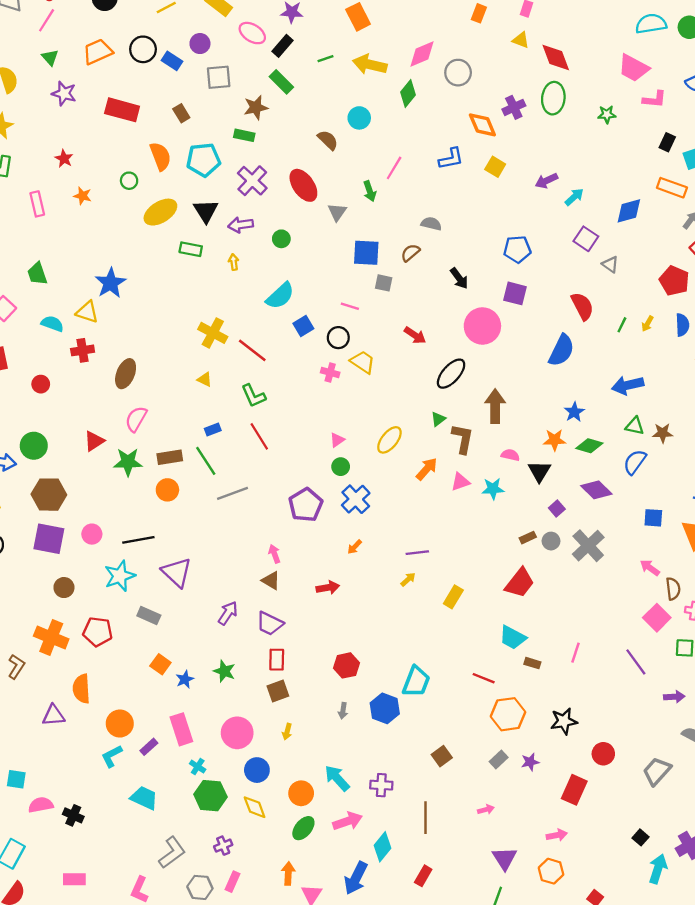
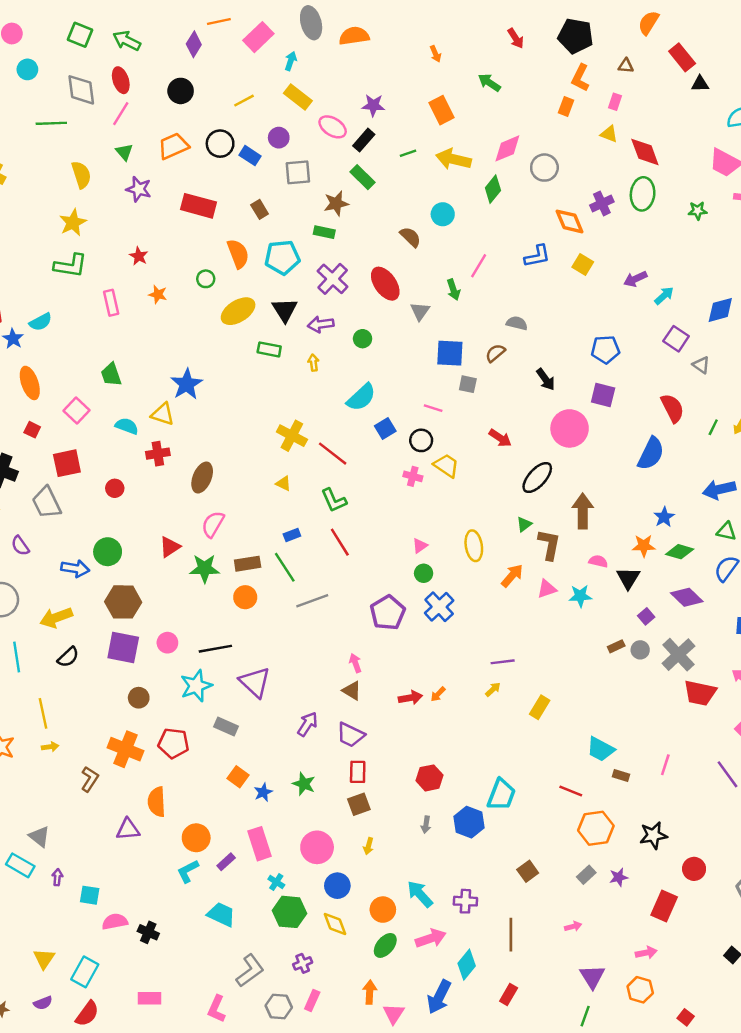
yellow ellipse: (389, 440) -> (474, 546), turned -48
orange arrow: (355, 547) -> (438, 694), moved
red trapezoid: (520, 583) -> (700, 693), moved, turned 64

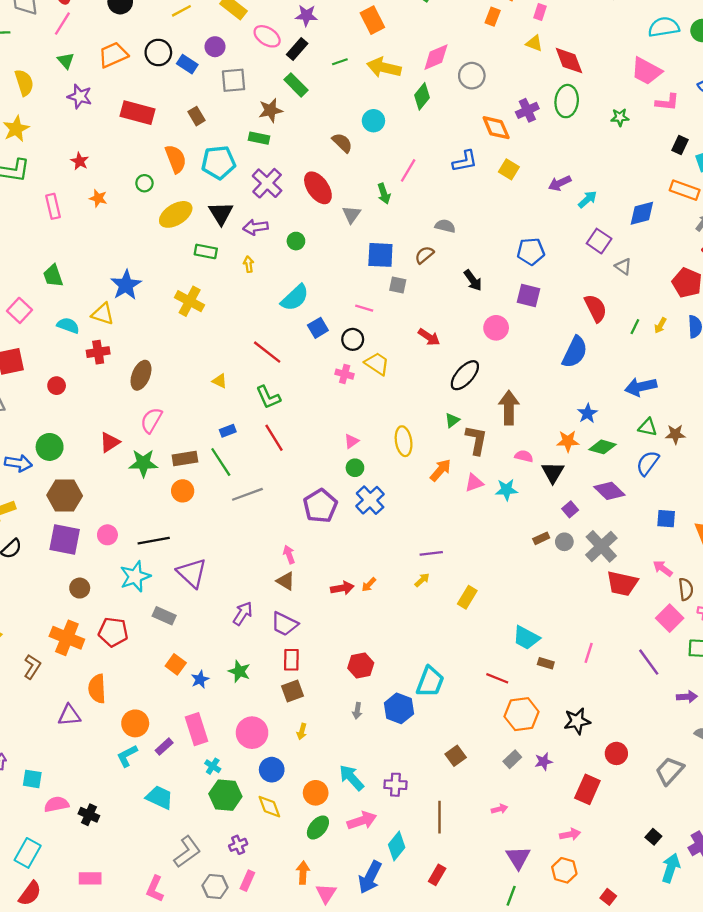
pink circle: (570, 428) -> (496, 328), size x0.7
yellow cross: (292, 436) -> (190, 301), moved

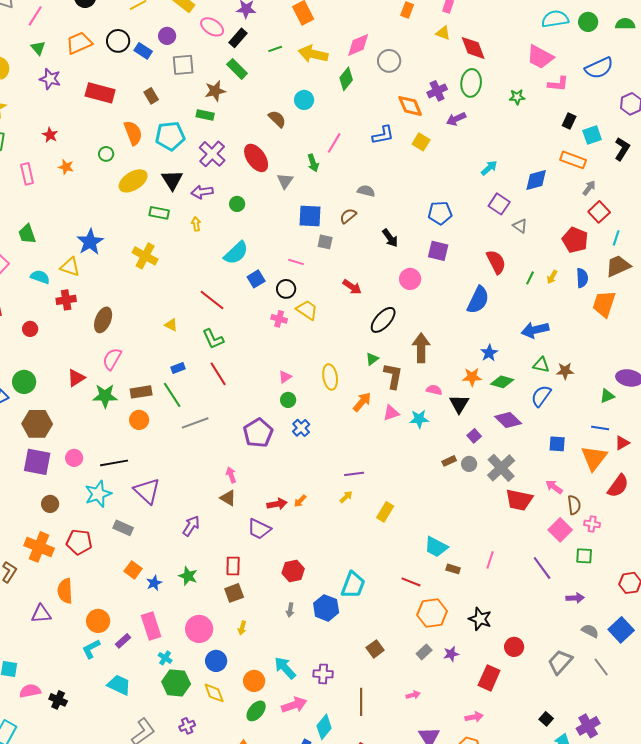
purple arrow: (560, 183) -> (456, 119), moved
blue cross: (370, 500) -> (301, 428), size x0.7
purple trapezoid: (284, 624) -> (259, 529), moved
black star: (577, 721) -> (480, 619), turned 30

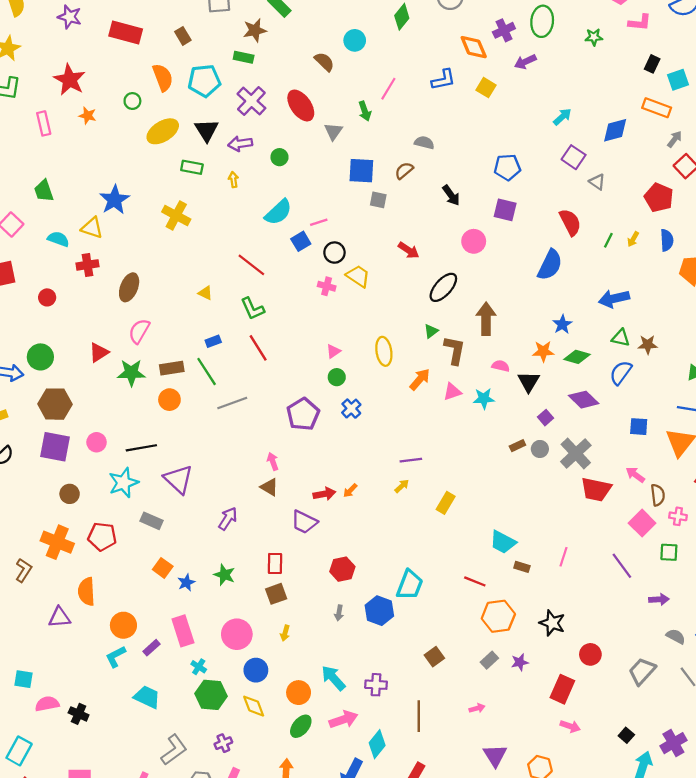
red star: (50, 135) -> (70, 80), size x1.8
pink line: (296, 262) -> (319, 222), moved, turned -35
pink arrow: (474, 717) -> (570, 726), moved, turned 30

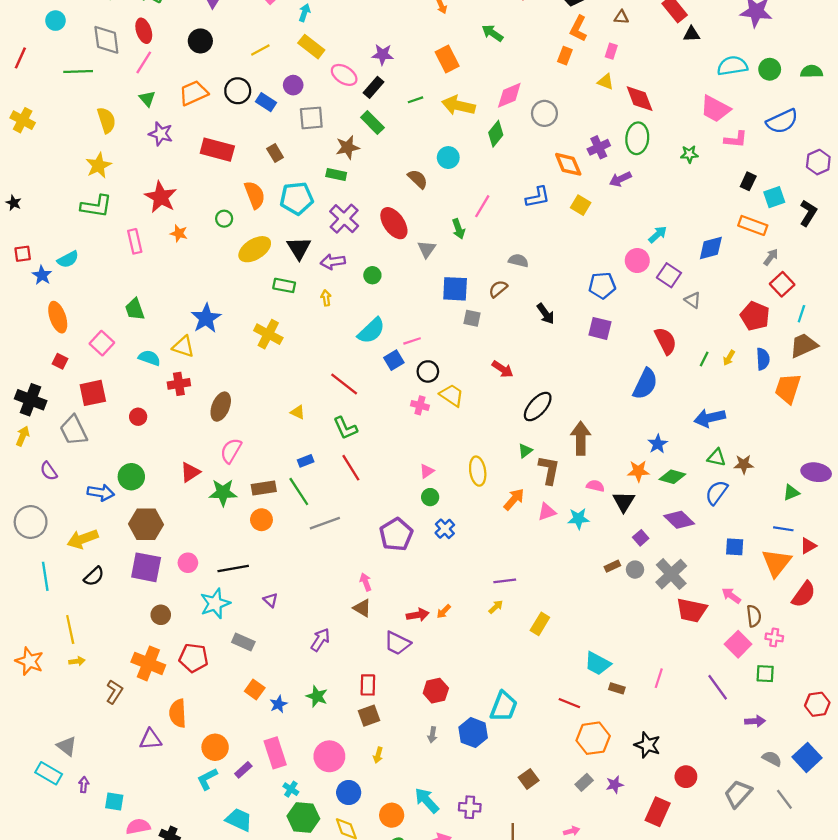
pink circle: (474, 241) -> (637, 261), moved
purple triangle: (178, 479) -> (271, 600), size x0.5

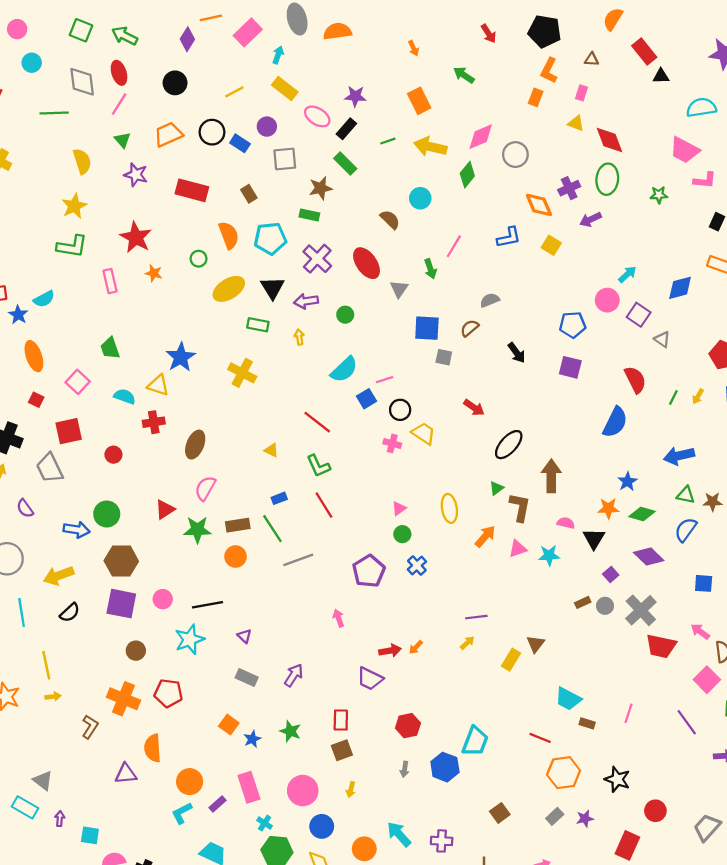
gray semicircle: (518, 261) -> (490, 300), turned -36
brown triangle: (362, 608) -> (536, 644), moved, turned 36
gray rectangle: (243, 642) -> (247, 677), moved

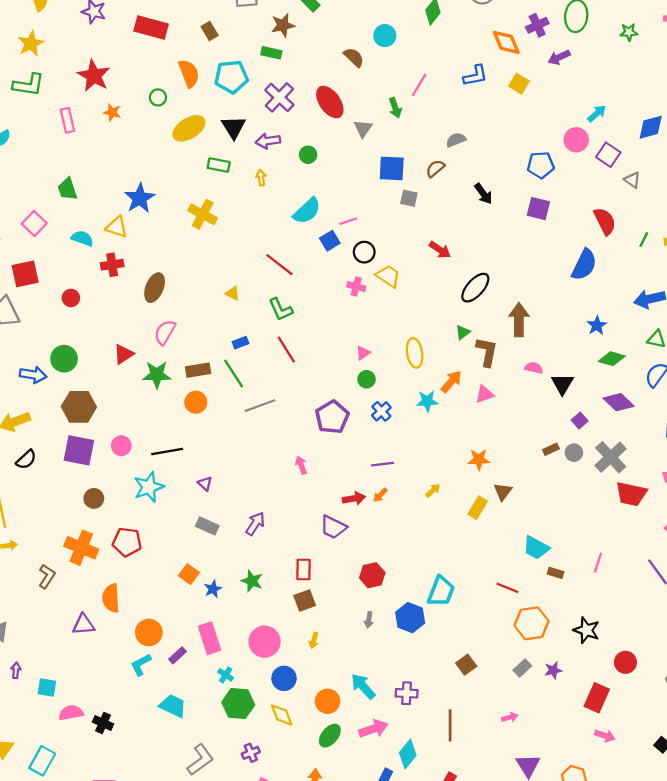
orange star: (608, 508) -> (479, 460), moved
cyan star: (549, 555) -> (427, 401), moved
purple line: (476, 617) -> (383, 464), moved

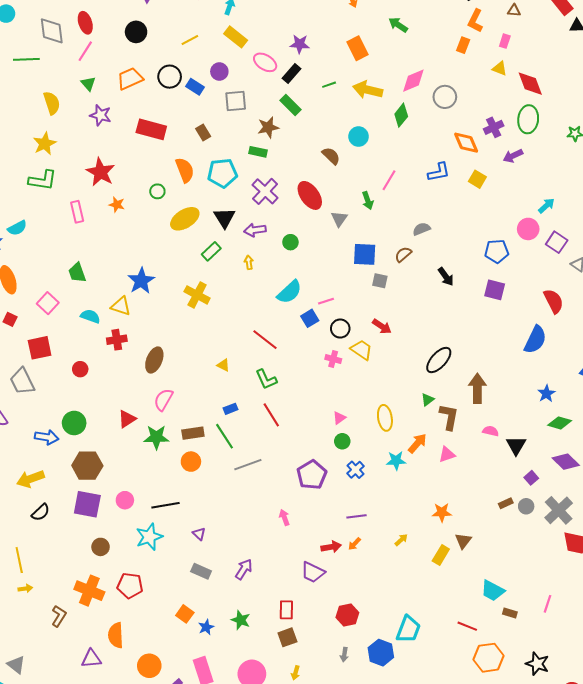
green rectangle: (219, 165) -> (211, 251), turned -54
red arrow: (440, 250) -> (382, 326), moved

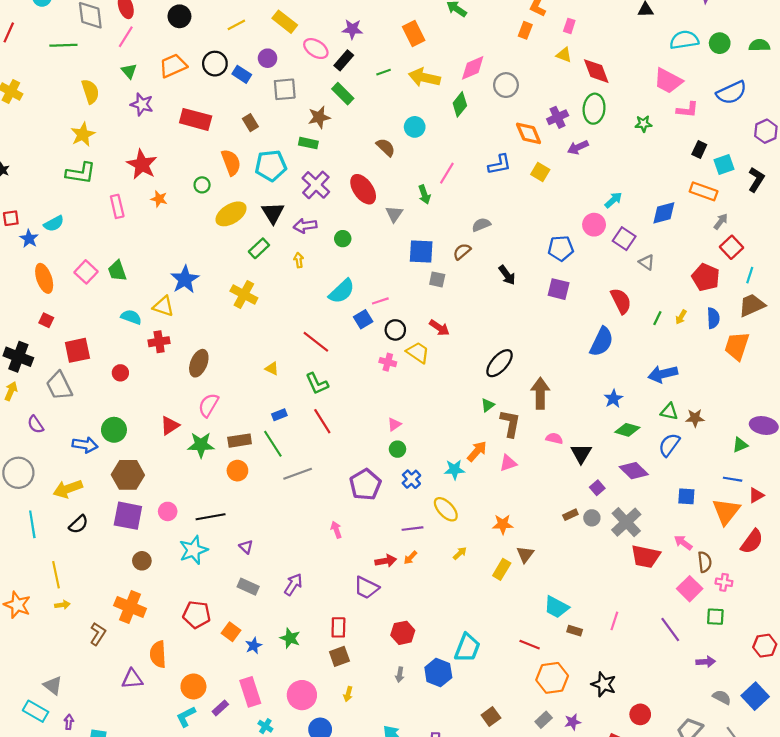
pink square: (48, 303) -> (86, 272), moved
yellow ellipse: (385, 418) -> (446, 509), moved, turned -35
red pentagon: (130, 586) -> (197, 615), moved

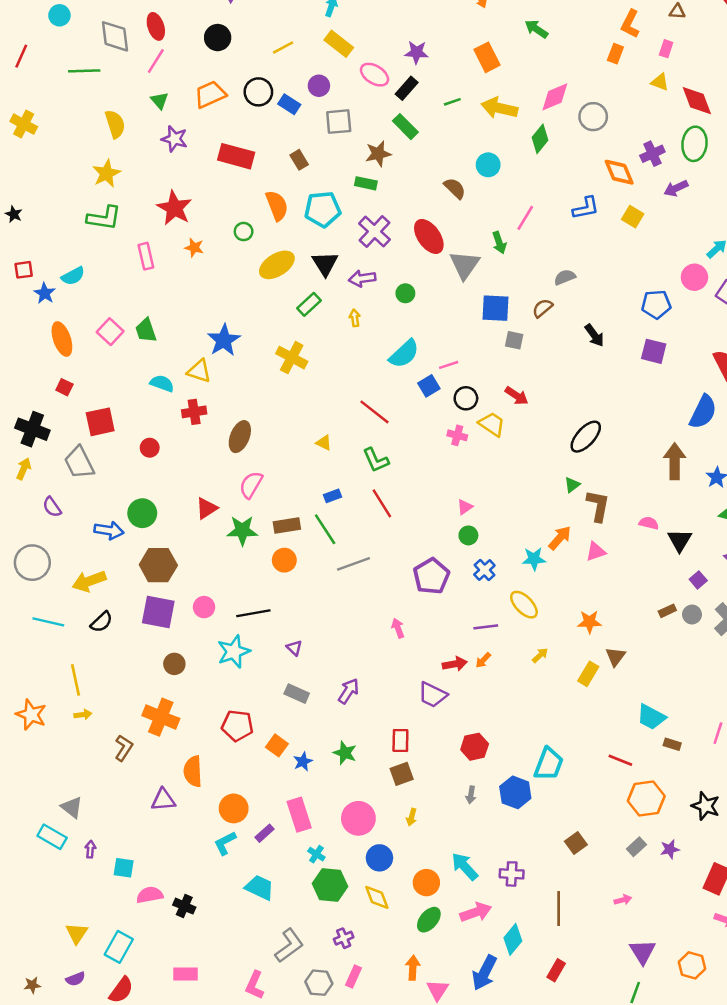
gray triangle: (394, 214) -> (465, 265), size x1.5
brown arrow: (540, 393) -> (675, 461), moved
cyan line: (32, 524) -> (48, 622), turned -68

